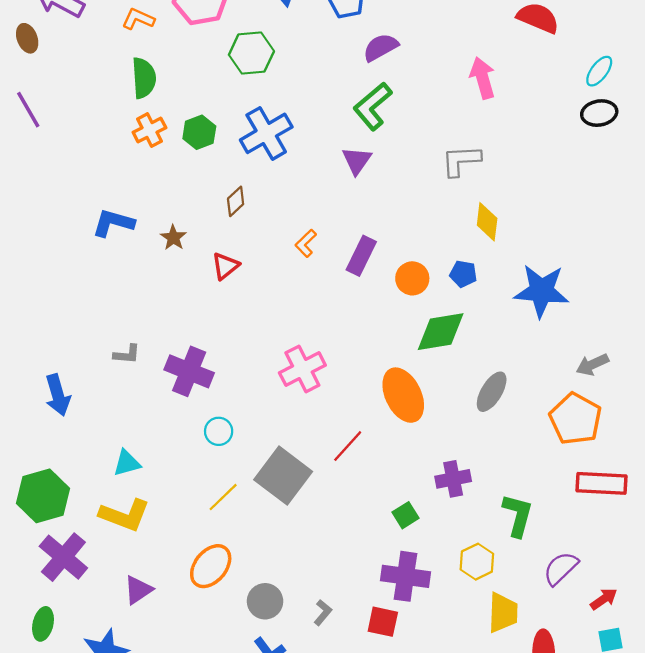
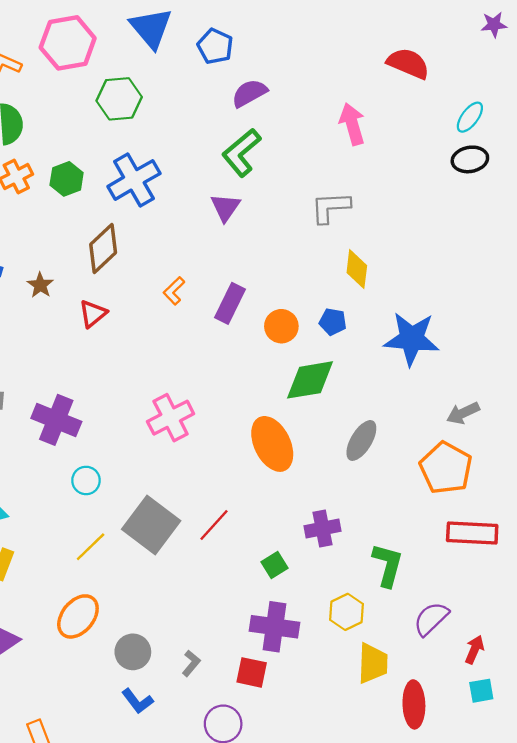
brown diamond: (236, 201) -> (103, 249), size x1.6
red line: (348, 446) -> (214, 525), moved
red arrow: (604, 599) -> (474, 650), turned -32

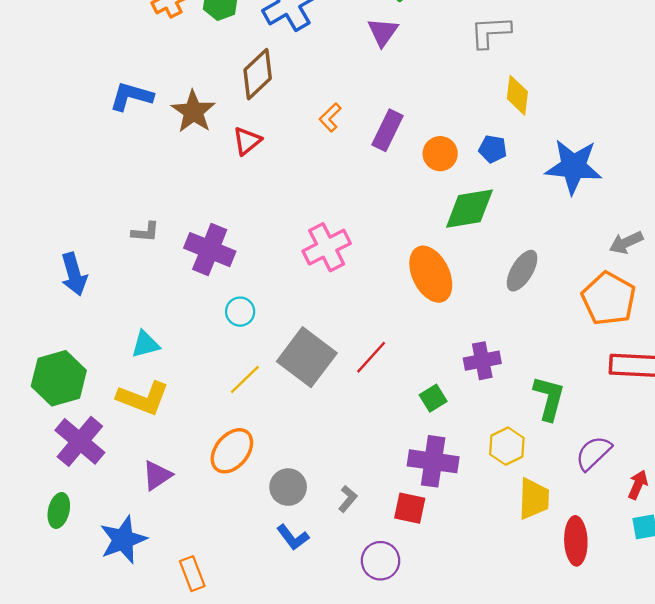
brown star: (40, 285) -> (193, 112), size x1.6

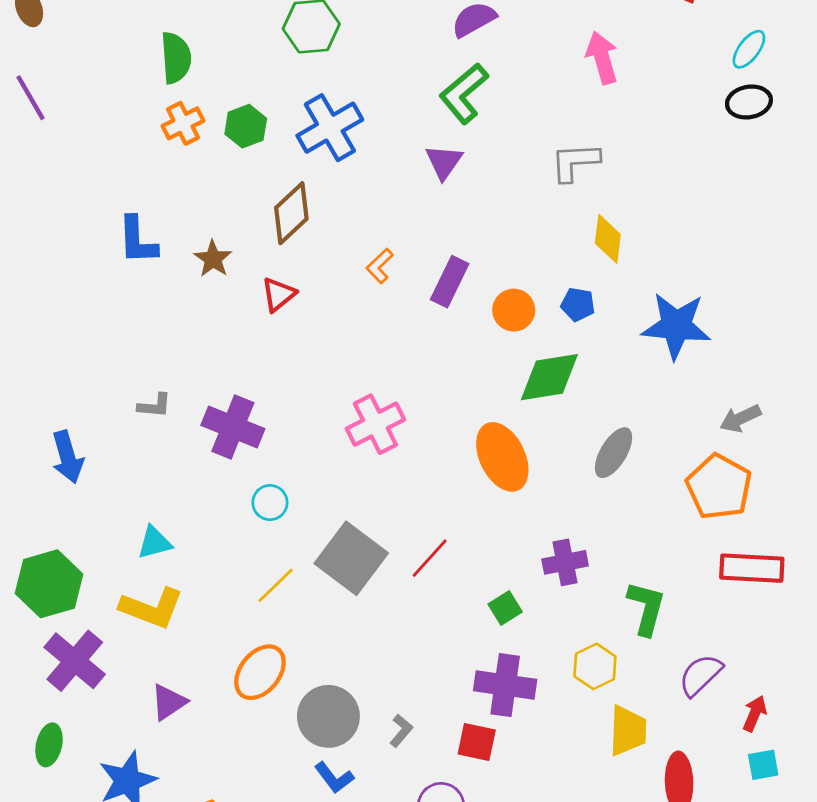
blue L-shape: (131, 96) -> (137, 240), turned -108
brown star: (193, 112) -> (213, 259), size x0.7
gray circle: (288, 487) -> (328, 716), size x1.4

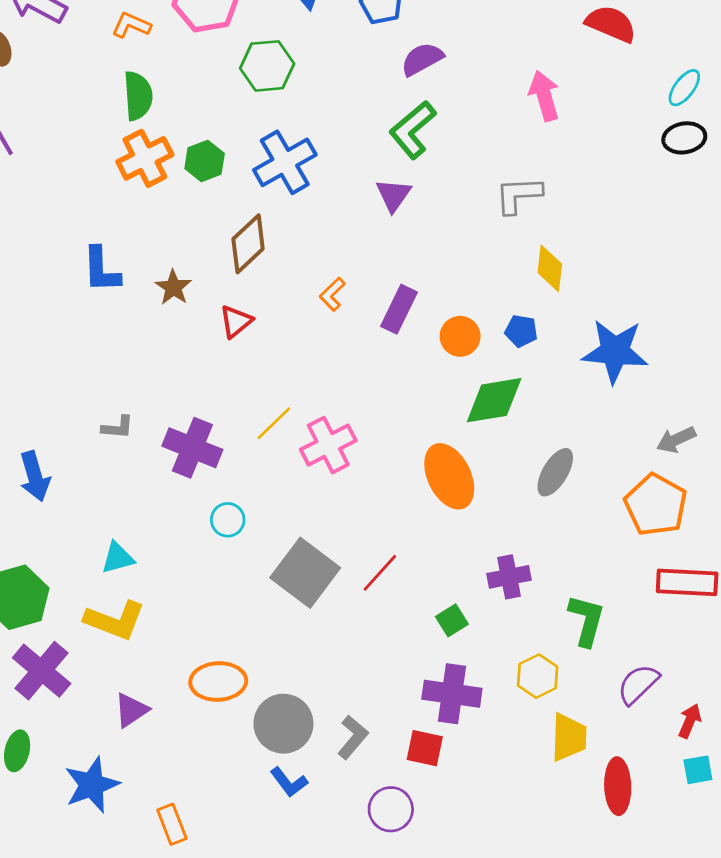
orange cross: (183, 123) -> (145, 158), size x1.4
yellow line: (276, 585) -> (274, 423), moved
orange ellipse: (260, 672) -> (218, 682), turned 48
gray L-shape: (401, 731) -> (353, 737), size x1.4

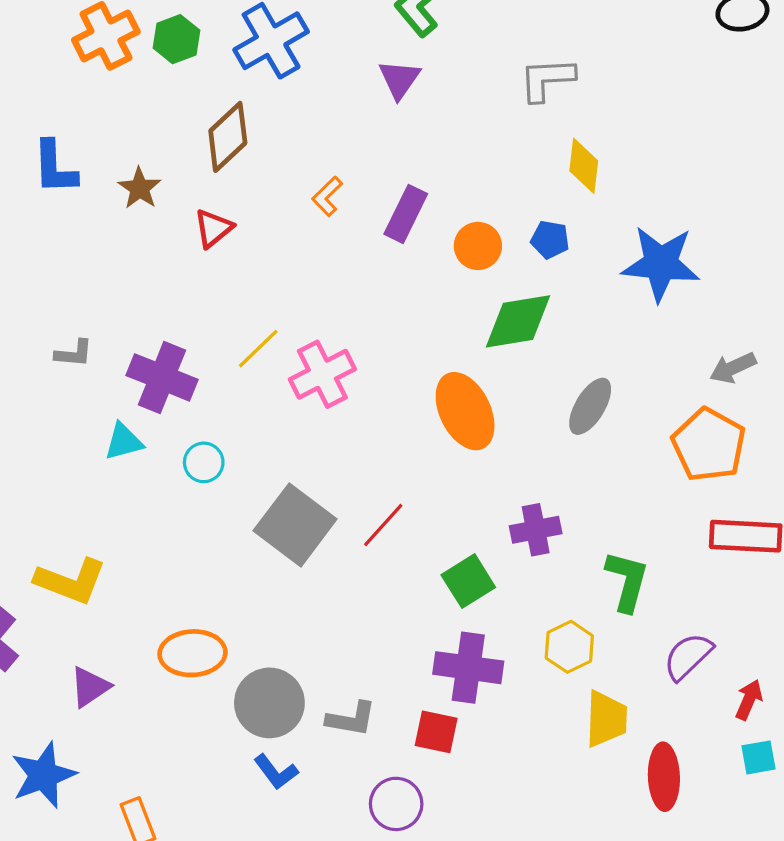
cyan triangle: (118, 558) -> (124, 442), moved
green square: (452, 620) -> (468, 581), size x1.4
gray L-shape: (353, 737) -> (351, 719), turned 60

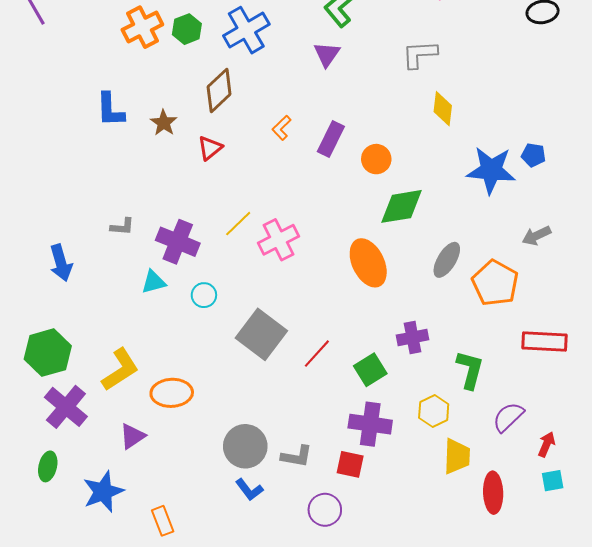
blue pentagon: (550, 240) -> (533, 155), moved
orange pentagon: (709, 445) -> (495, 283), moved
red line: (383, 525) -> (317, 354), moved
yellow L-shape: (71, 581) -> (120, 370), turned -54
orange ellipse: (192, 653) -> (172, 393), moved

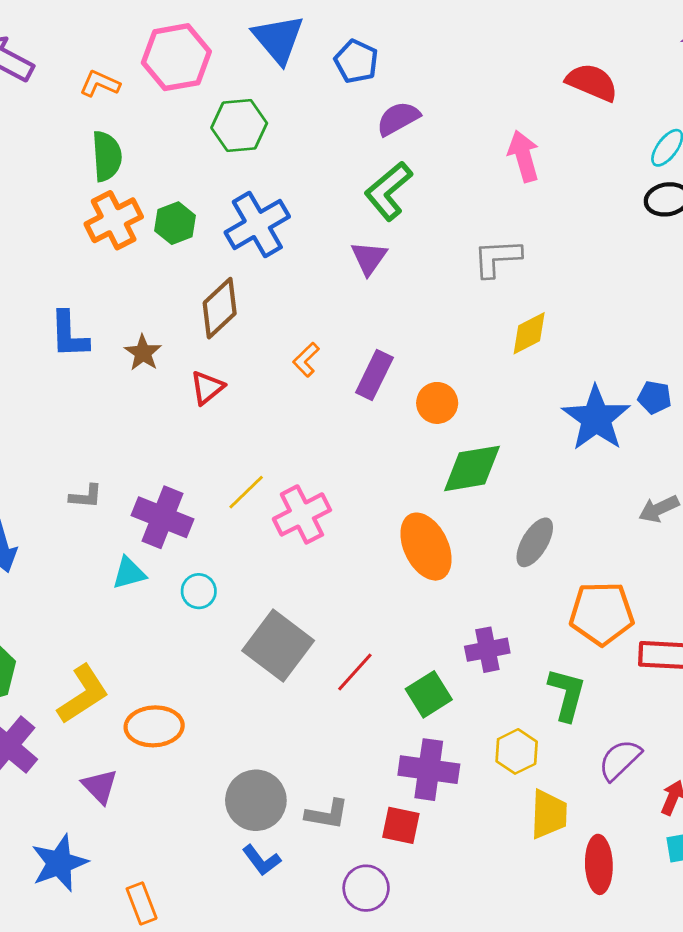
yellow diamond: (443, 109) -> (529, 333), turned 56
blue star: (491, 170) -> (596, 418), turned 30
orange pentagon: (495, 283) -> (602, 613), moved, turned -30
purple triangle: (132, 436) -> (100, 786), turned -40

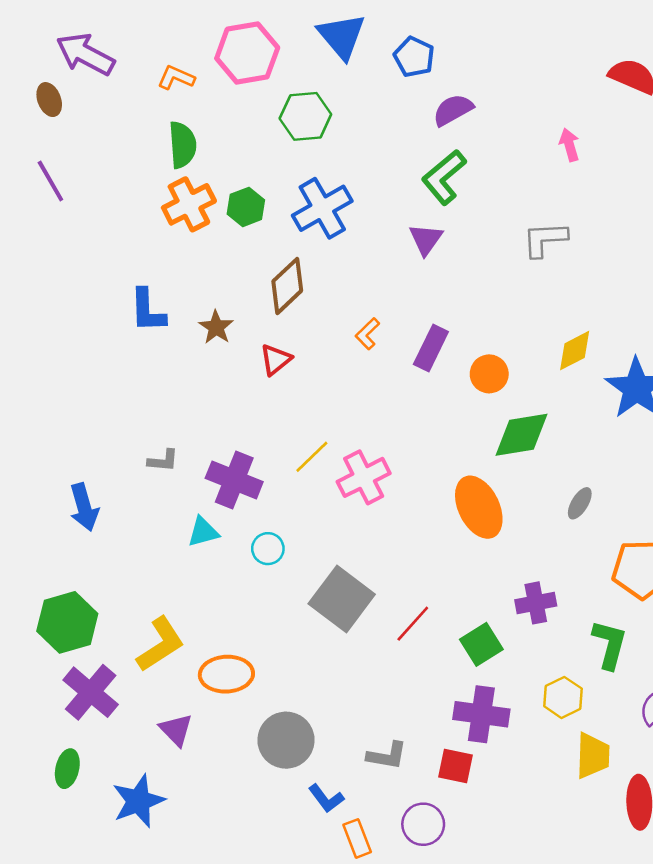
pink arrow: (524, 156) -> (569, 145), size x0.7
yellow diamond: (529, 333) -> (575, 351), moved
gray ellipse: (535, 542) -> (580, 503), size x0.7
gray circle: (256, 800) -> (286, 740), moved
orange rectangle: (142, 903) -> (357, 838), moved

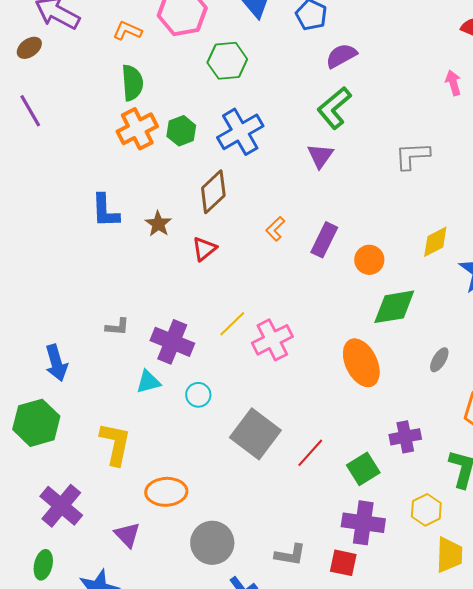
brown ellipse: (49, 100) -> (29, 48), turned 75
pink arrow: (569, 145) -> (453, 83), moved
green hexagon: (67, 622) -> (36, 423), moved
yellow L-shape: (160, 644) -> (115, 444), moved, turned -45

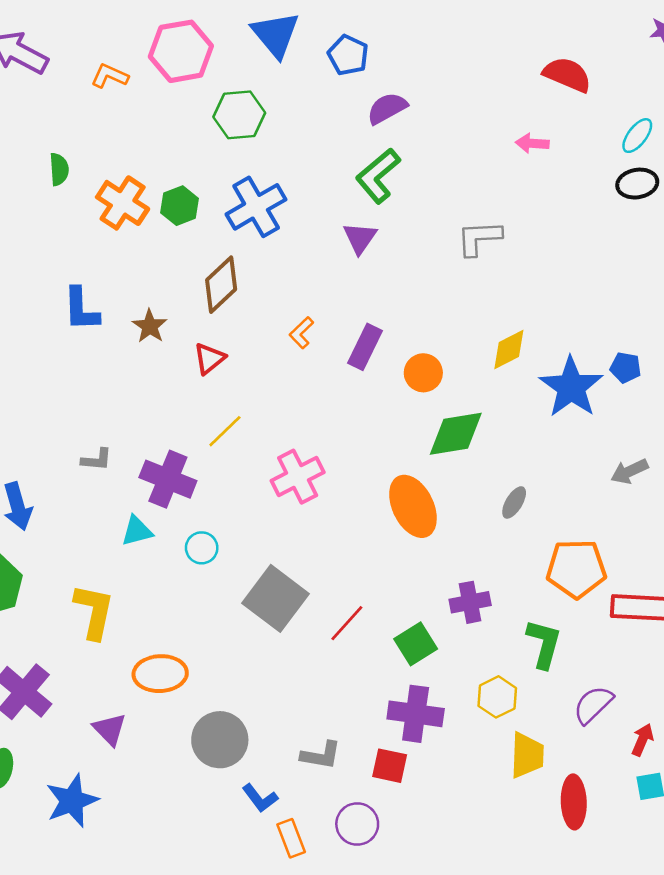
green semicircle: (132, 83) -> (59, 169), moved, size x0.7
pink arrow: (453, 83) -> (532, 143), turned -70
orange cross: (137, 129) -> (123, 203), turned -30
yellow line: (232, 324) -> (225, 431), moved

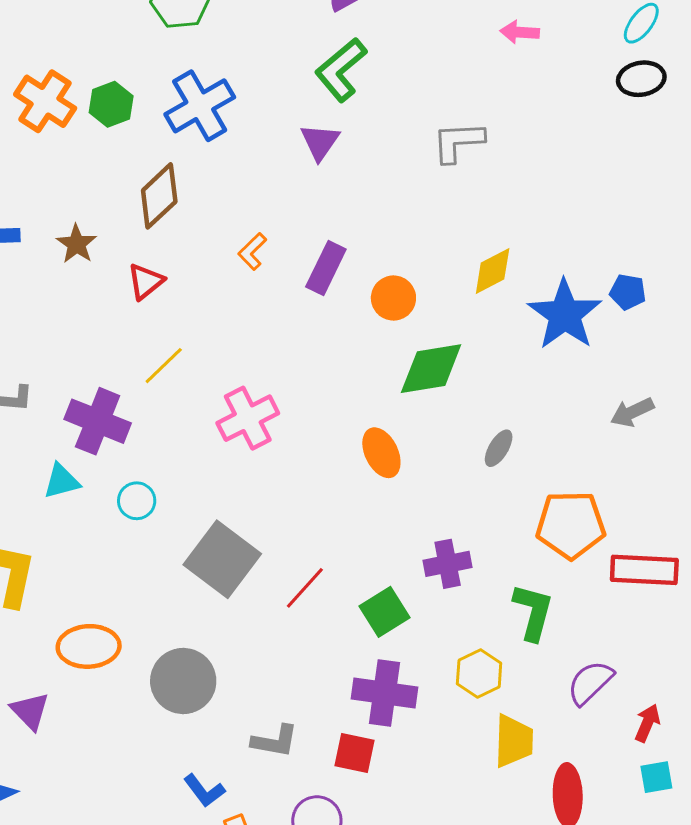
orange ellipse: (413, 506) -> (381, 453), size x0.7
gray circle: (220, 740) -> (183, 681), moved

